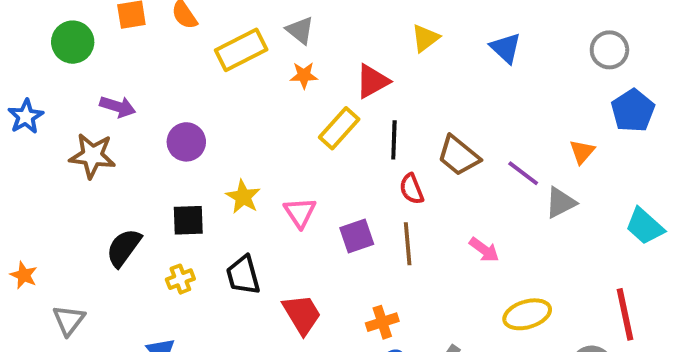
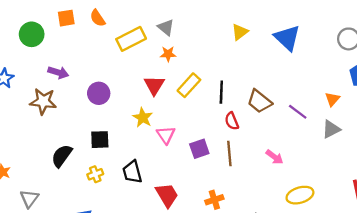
blue triangle: (506, 48) -> (287, 38), size x1.4
red triangle: (372, 81) -> (154, 85), moved, turned -30
yellow star: (243, 197) -> (143, 118), moved
gray triangle: (560, 203) -> (331, 129), moved

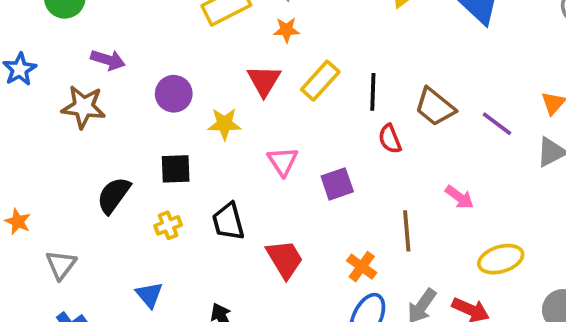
yellow star: (143, 118) -> (224, 124), moved, turned -30
brown line: (229, 153) -> (407, 231), moved
orange cross: (214, 200) -> (362, 267), turned -36

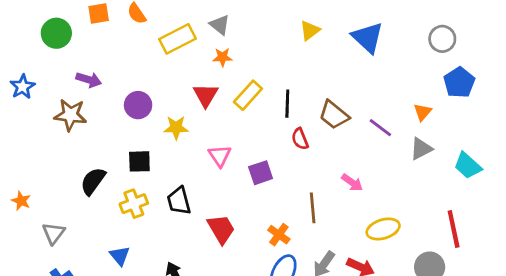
yellow cross: (168, 225) -> (134, 204), size x1.4

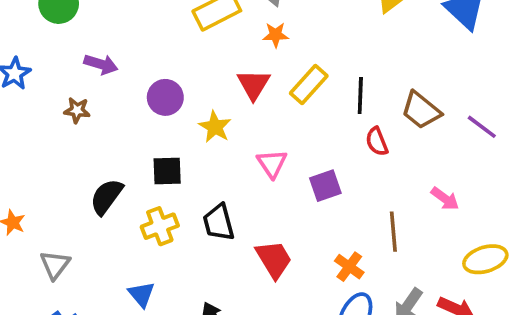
brown star: (70, 115) -> (77, 110), size x0.6
yellow star: (176, 128) -> (215, 127), turned 30

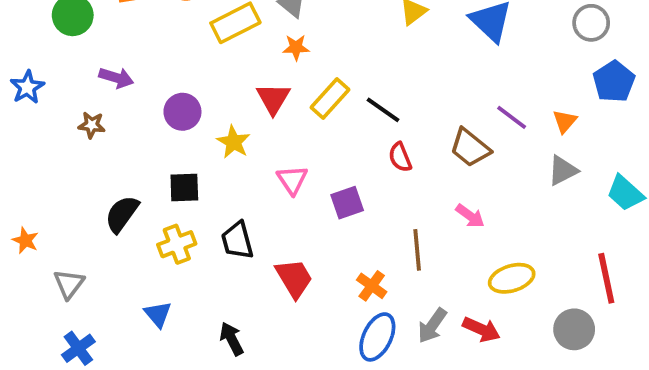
black line: (360, 96) -> (383, 110), turned -57
brown trapezoid: (421, 110) -> (470, 148), moved
purple line: (482, 127) -> (512, 117), moved

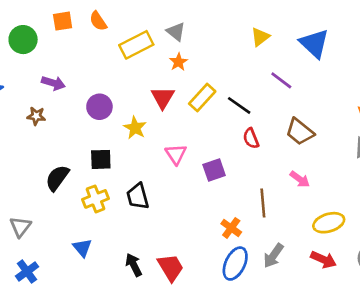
orange star: (296, 47) -> (179, 62), turned -30
purple line: (512, 117) -> (281, 80), moved
red trapezoid: (294, 278) -> (171, 267), moved
red arrow: (481, 329) -> (323, 260), moved

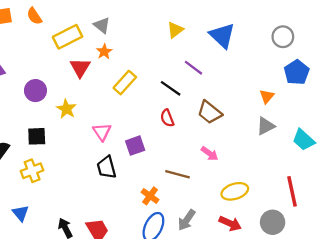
red triangle: (163, 98) -> (80, 68), moved
black line: (239, 105) -> (171, 88), moved
black trapezoid: (138, 196) -> (106, 167), moved
brown line: (263, 203) -> (177, 174), turned -70

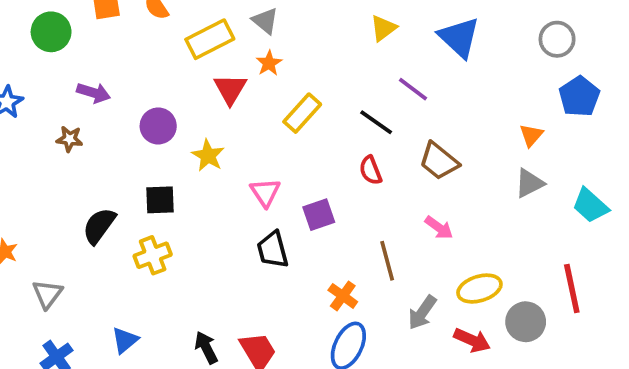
brown line: (177, 174) -> (387, 261), turned 60
blue triangle: (21, 213) -> (125, 340), moved, turned 30
gray arrow: (187, 220) -> (422, 313), moved
gray circle: (273, 222) -> (526, 322), moved

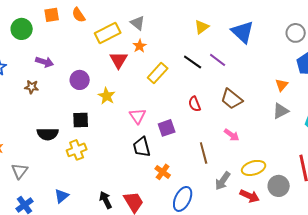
black line: (376, 122) -> (193, 62), moved
black semicircle: (99, 226) -> (48, 134), turned -125
orange cross: (343, 296) -> (163, 172), moved

